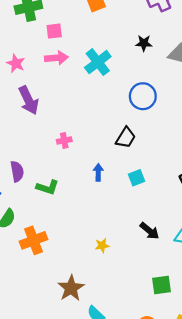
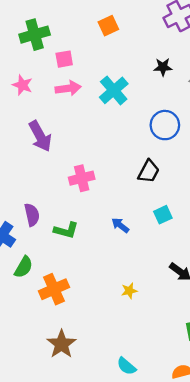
pink star: (16, 63) -> (22, 85), moved
pink cross: (64, 141) -> (82, 178), size x1.5
blue arrow: (98, 172) -> (120, 225), moved, turned -49
brown star: (71, 288) -> (61, 344), moved

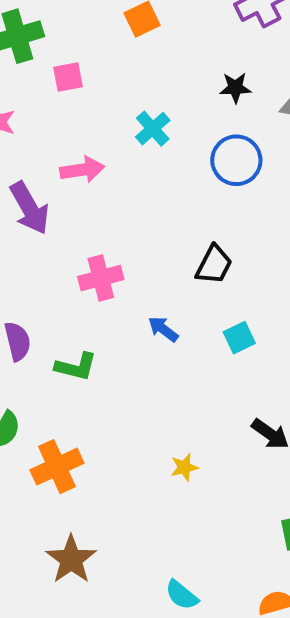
pink arrow: (68, 88) -> (82, 170), moved
cyan cross: (114, 90) -> (153, 129), size x0.7
blue circle: (165, 125) -> (236, 160), moved
blue arrow: (120, 225) -> (163, 329), moved

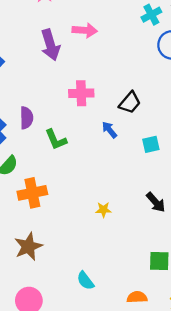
cyan cross: (153, 129) -> (151, 15), moved
black trapezoid: (214, 265) -> (130, 103), moved
green L-shape: (76, 367) -> (56, 140), turned 40

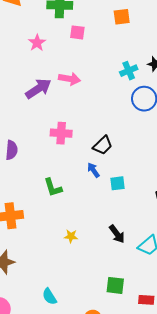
purple arrow: (50, 45) -> (38, 89), turned -112
blue arrow: (109, 130) -> (93, 170), moved
green L-shape: (56, 140) -> (53, 188), moved

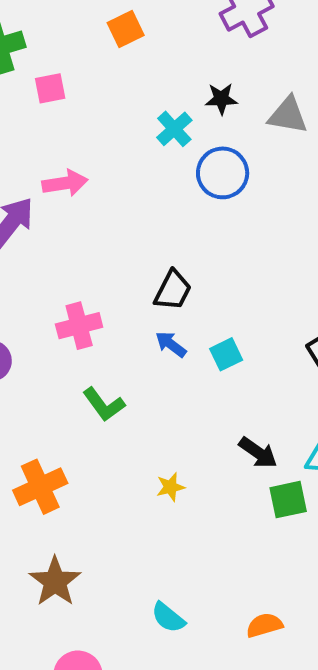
pink cross: (61, 133) -> (79, 326), moved
green square: (115, 285) -> (288, 500), moved

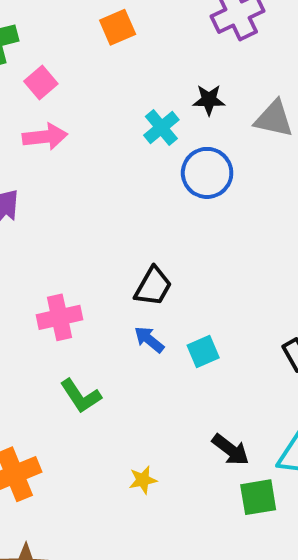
pink square: (50, 88) -> (41, 83), turned -32
pink arrow: (65, 183) -> (45, 137), moved

